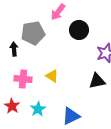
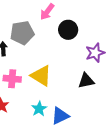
yellow triangle: (52, 76) -> (41, 76), size x1.6
cyan star: (38, 109) -> (39, 109), moved

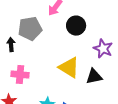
purple star: (95, 53) -> (103, 49), turned -30
yellow triangle: (41, 76) -> (69, 68), moved

